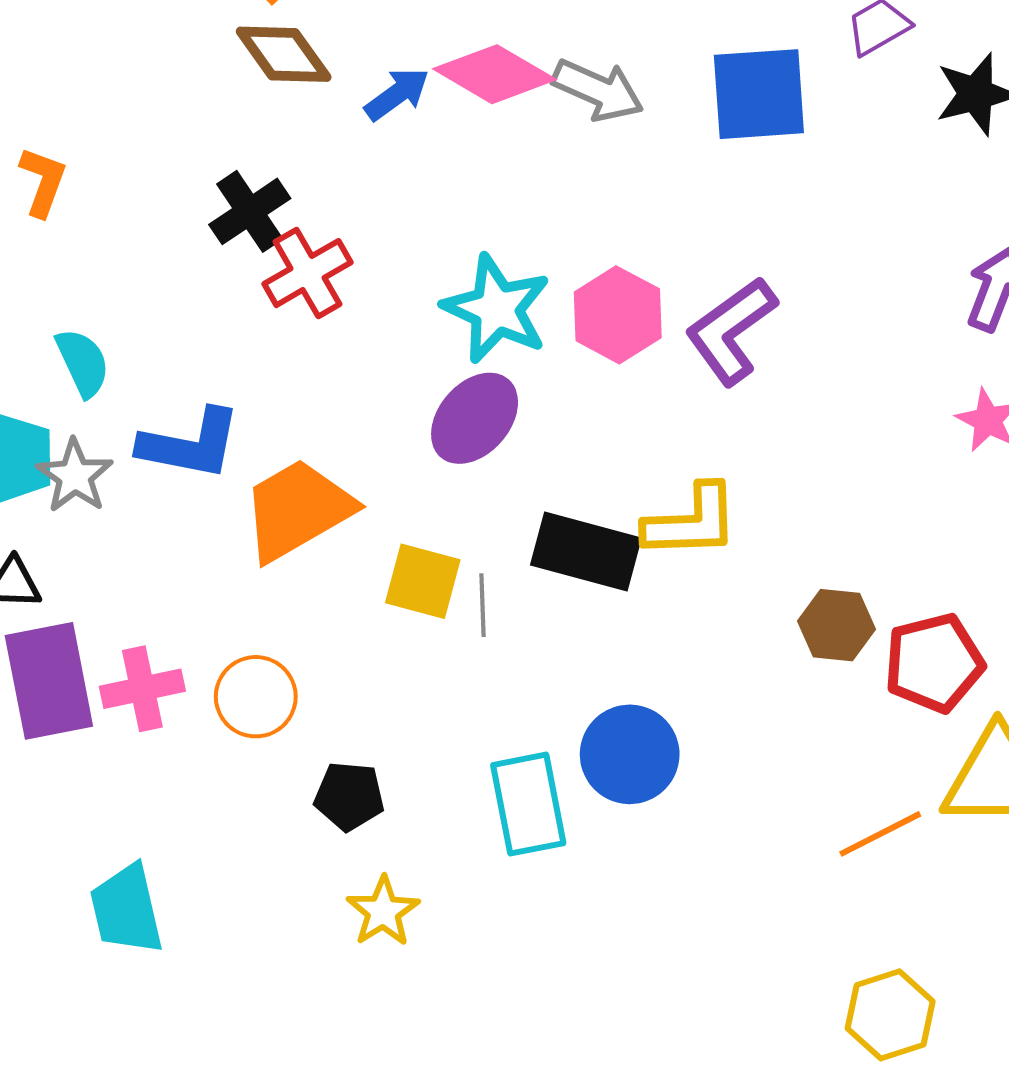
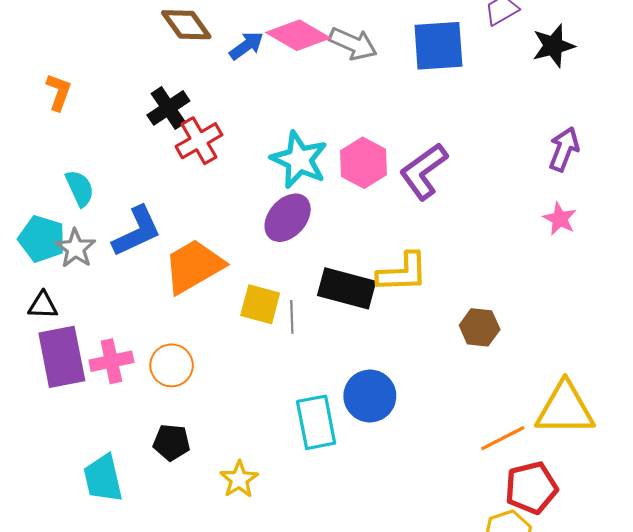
blue L-shape: (190, 444) -> (137, 231), turned -36
red pentagon: (934, 663) -> (531, 488), moved
black pentagon: (349, 796) -> (172, 442), moved

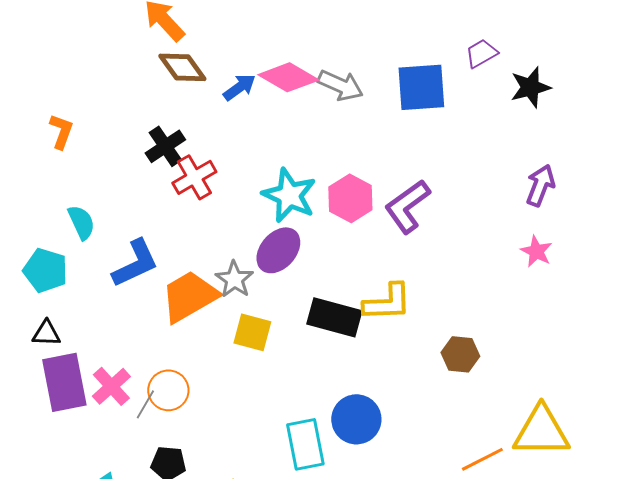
gray star: (76, 248) -> (234, 279), moved
gray line: (292, 317) -> (145, 404), moved, turned 32
pink cross: (111, 361) -> (111, 386), turned -30

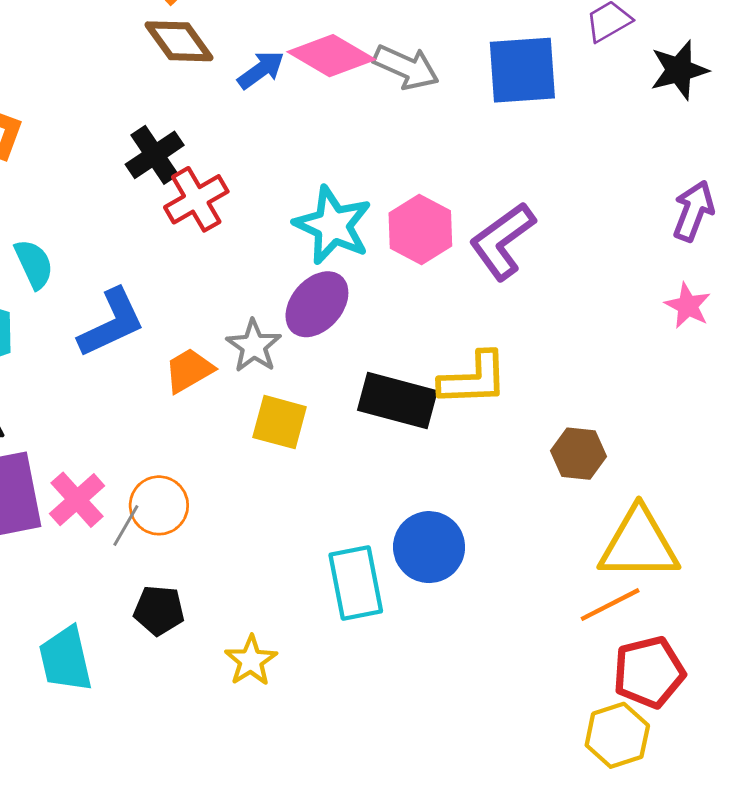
orange trapezoid: (189, 296) -> (189, 370), size x0.6
yellow triangle: (541, 431) -> (639, 544), moved

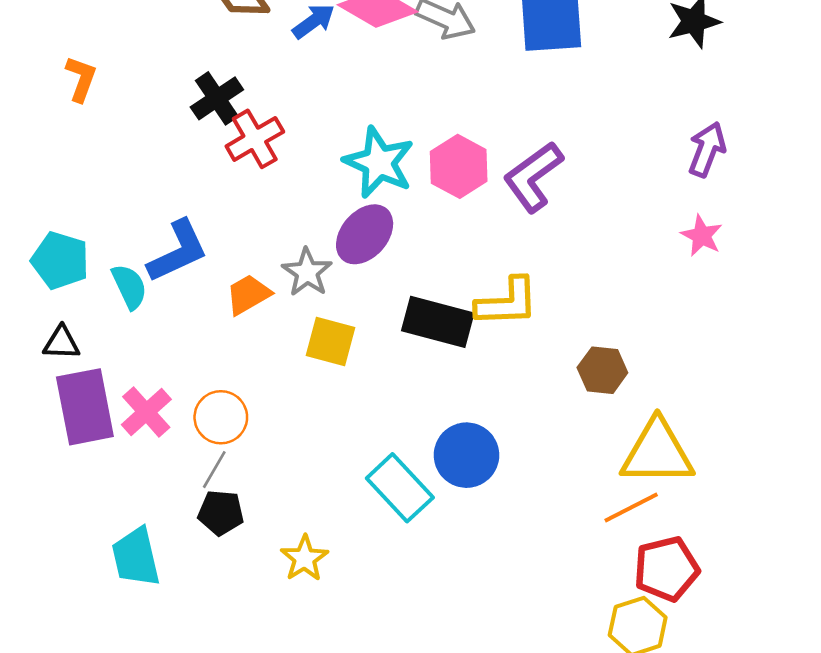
cyan semicircle: (34, 264) -> (129, 287), moved
gray line: (126, 526) -> (214, 470), moved
cyan rectangle: (356, 583) -> (400, 488), turned -32

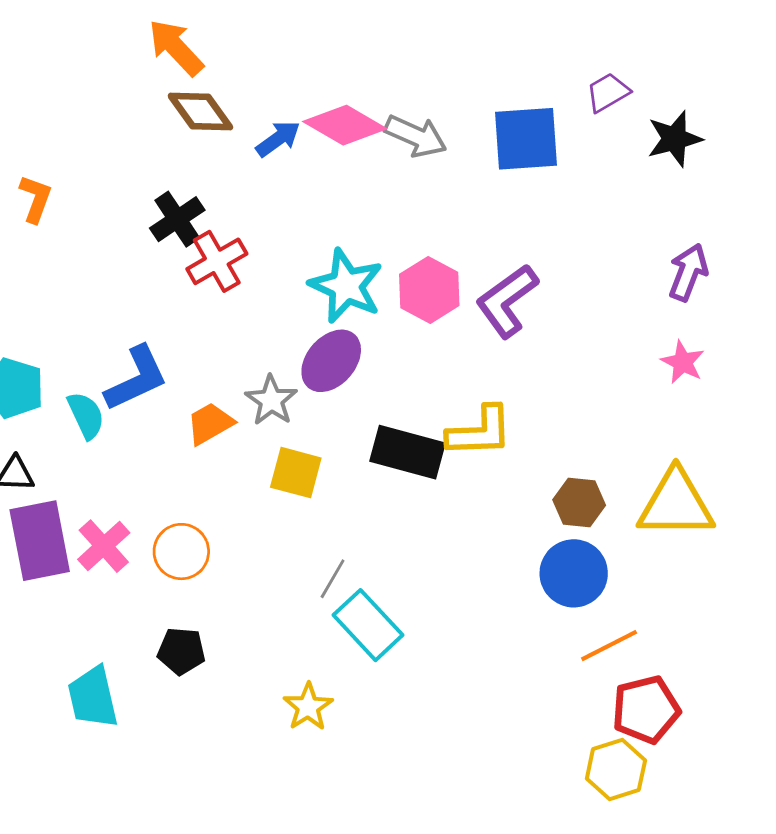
yellow triangle: (657, 453) -> (676, 504), moved
blue circle: (466, 455) -> (574, 573), moved
gray line: (214, 470) -> (333, 579), moved
yellow star: (304, 558) -> (308, 707), moved

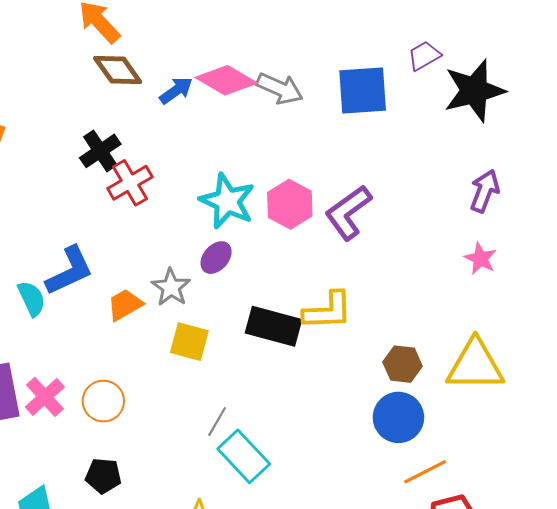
black star: (674, 139) -> (474, 91), size x1.5
purple ellipse: (331, 361) -> (216, 258), size x0.7

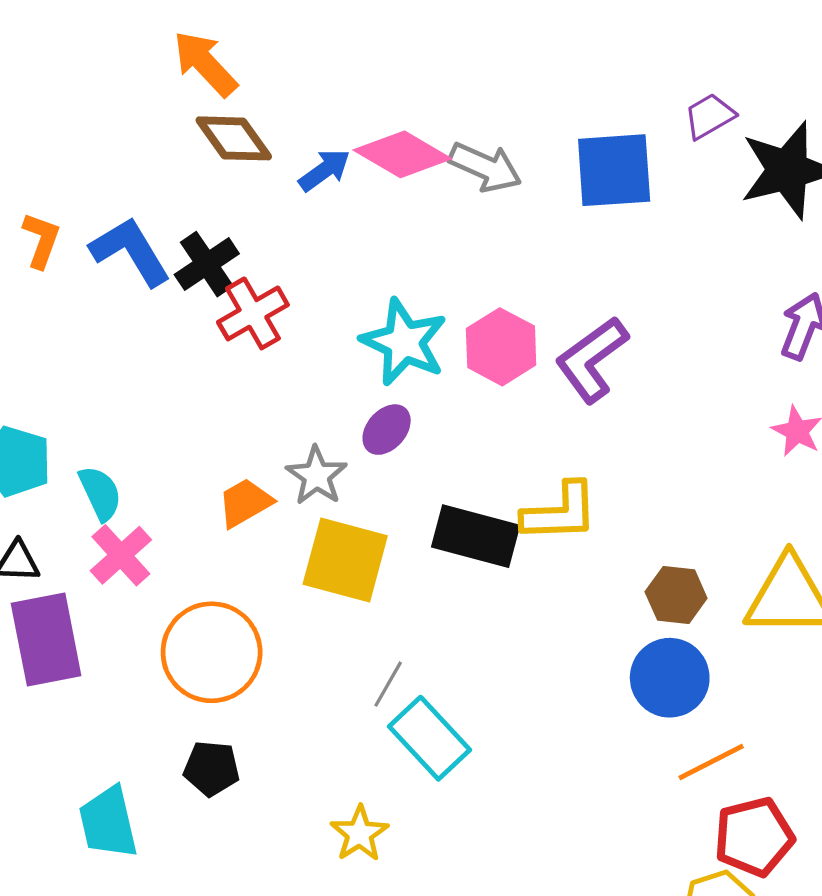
blue L-shape: (70, 271) -> (130, 251), moved, turned -96
yellow square: (189, 342) -> (345, 560), size x1.4
pink cross: (45, 397) -> (121, 555), moved
orange circle: (103, 401) -> (212, 652), size x1.5

